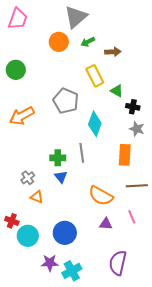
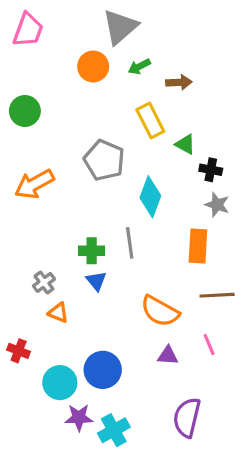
cyan circle: (28, 236) -> (60, 383), moved

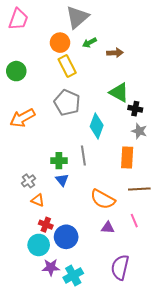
yellow rectangle: (150, 121) -> (67, 66), moved
green triangle: (185, 144) -> (119, 92), size x1.5
red cross: (19, 351) -> (46, 225), moved

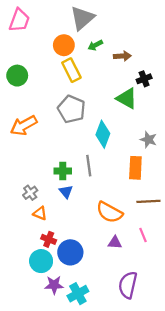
black cross: (135, 109) -> (144, 79), moved, turned -32

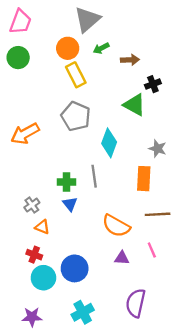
green circle: (17, 76) -> (18, 58), moved
red cross: (49, 239) -> (34, 255), moved
purple star: (54, 285) -> (32, 317), moved

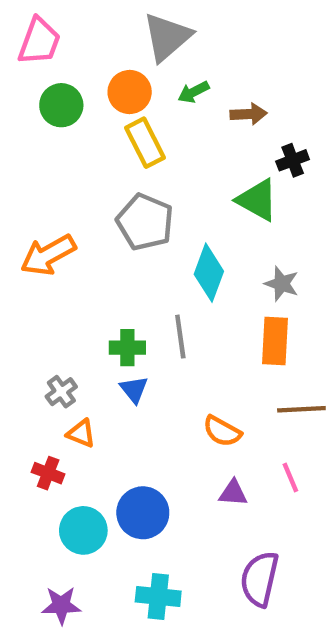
green circle: (18, 58) -> (61, 105), moved
gray star: (158, 149) -> (282, 284), moved
orange semicircle: (116, 226) -> (222, 431), size x0.7
red cross: (34, 255) -> (48, 473), moved
cyan cross: (83, 312) -> (158, 596), turned 35

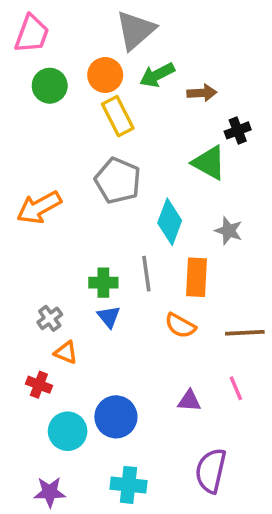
green arrow: (193, 92) -> (157, 75), size x1.4
orange rectangle: (275, 341) -> (196, 277), moved
orange semicircle: (222, 431) -> (180, 326), moved

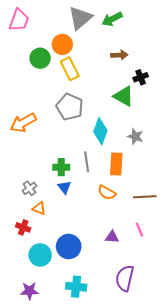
green arrow: (157, 75) -> (112, 19), moved
green circle: (50, 86) -> (40, 58), moved

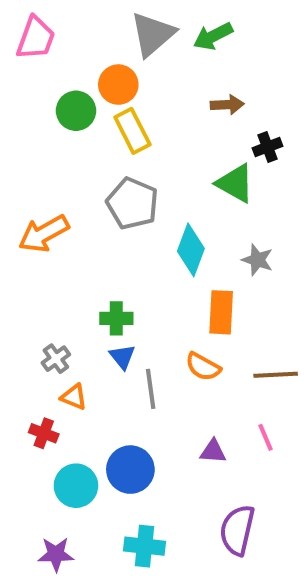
gray line: (87, 162) -> (151, 389), moved

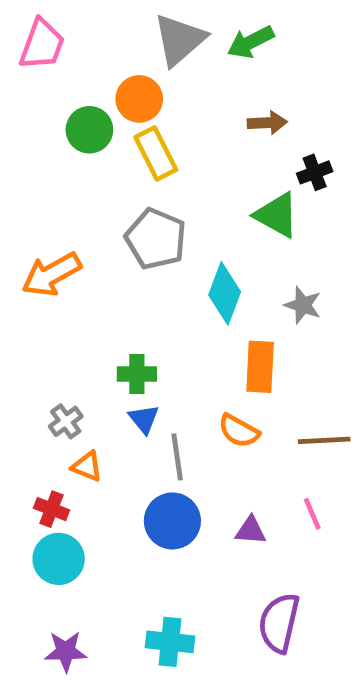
blue circle: (130, 470) -> (172, 521), moved
cyan circle: (76, 486) -> (59, 559), moved

